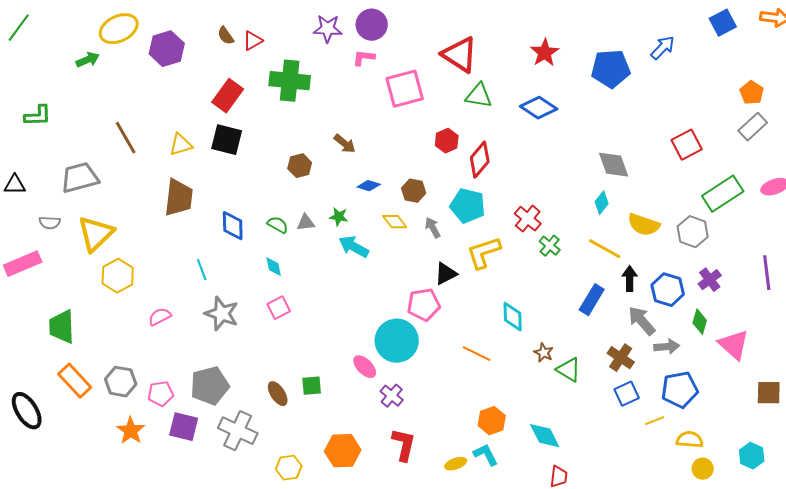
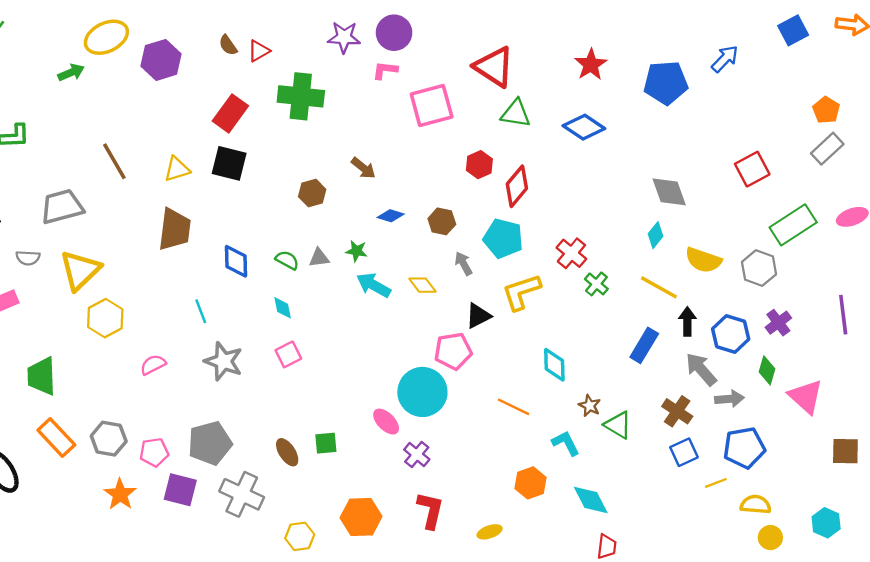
yellow diamond: (395, 222) -> (422, 285), moved
cyan L-shape: (486, 455) -> (566, 443), moved

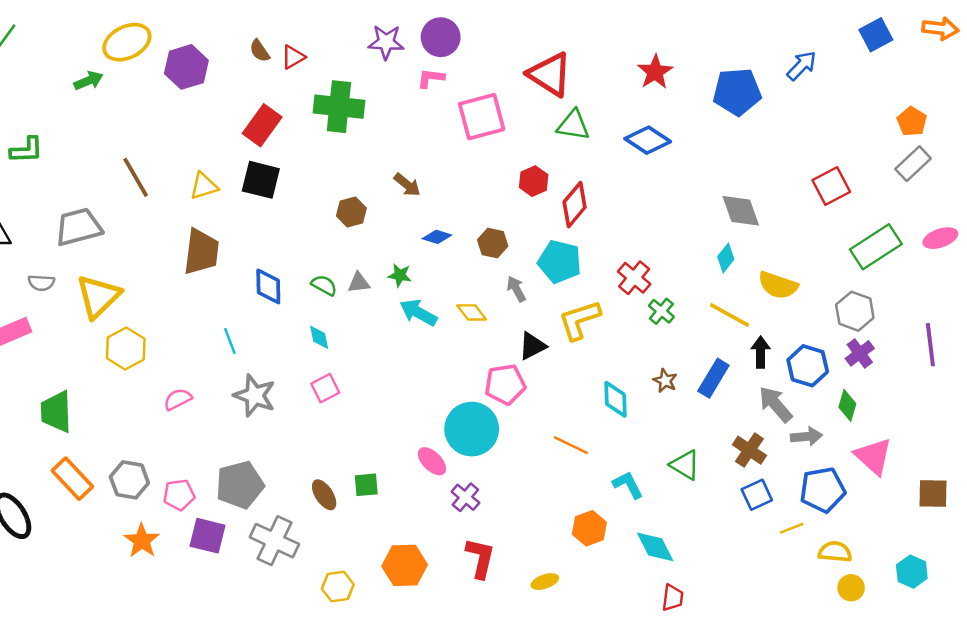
gray hexagon: (759, 268) -> (855, 311), moved
pink triangle: (806, 397) -> (873, 456), moved
brown star: (590, 406) -> (665, 381), moved

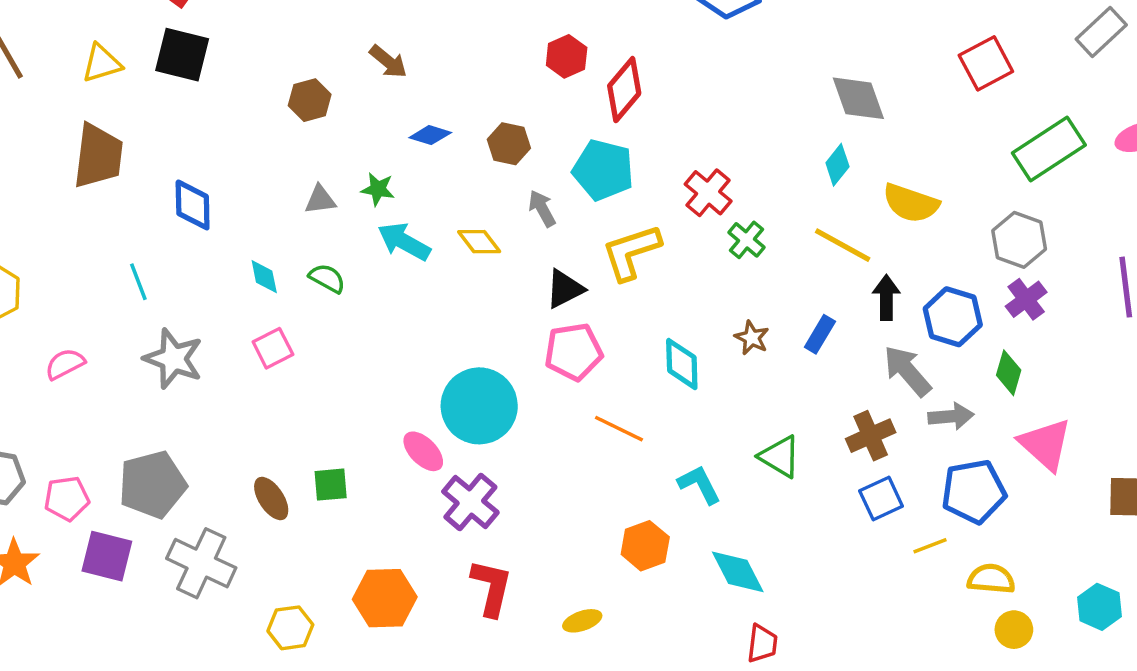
green semicircle: (324, 285) -> (327, 278), moved
blue rectangle: (713, 378) -> (820, 334), size x0.7
pink pentagon: (505, 384) -> (574, 352), moved
brown cross: (749, 450) -> (871, 436), turned 32
purple cross: (465, 497) -> (470, 502), size x1.4

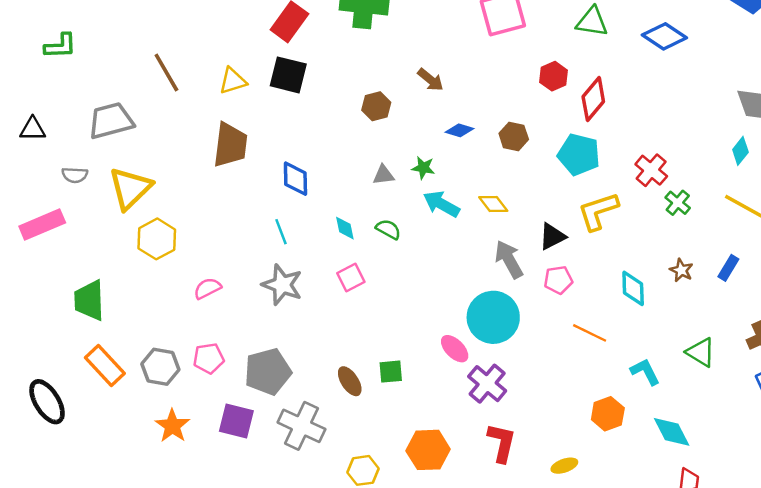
gray arrow: (542, 208) -> (509, 259), moved, size x1.5
cyan line: (138, 282) -> (281, 232), moved
pink pentagon: (574, 352) -> (558, 280), size x0.7
pink pentagon: (67, 499) -> (209, 358), moved

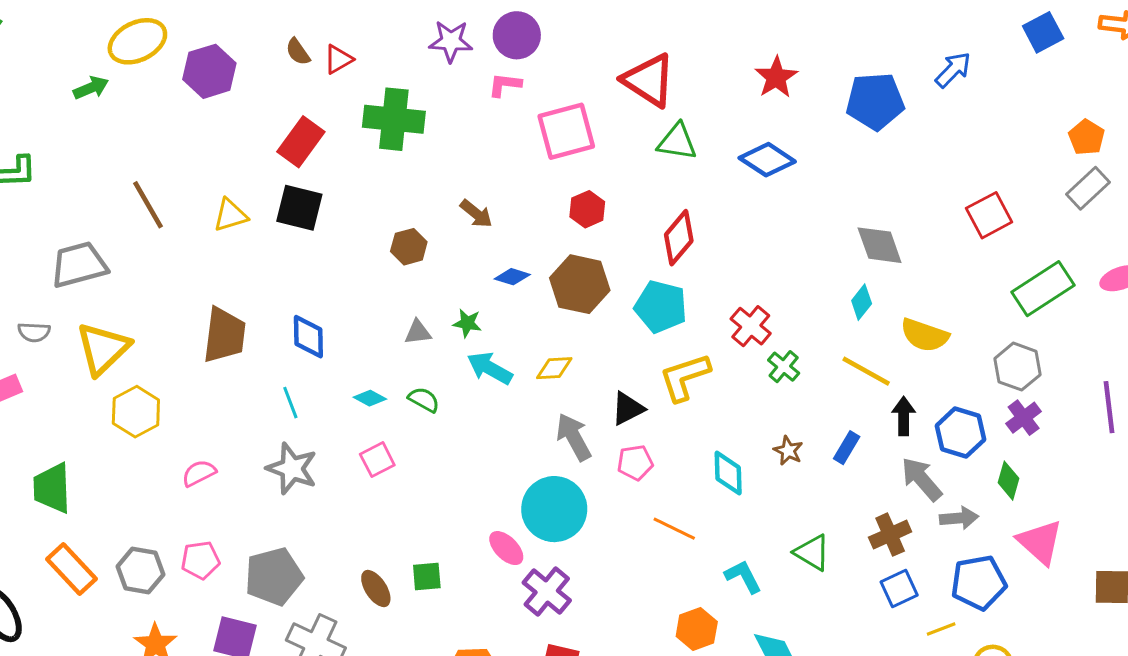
red hexagon: (554, 76) -> (587, 209), moved
brown hexagon: (514, 136) -> (580, 284), size x1.6
brown trapezoid: (230, 145) -> (224, 335), moved
yellow diamond: (493, 204) -> (554, 368), turned -56
cyan diamond: (345, 228) -> (370, 398), turned -50

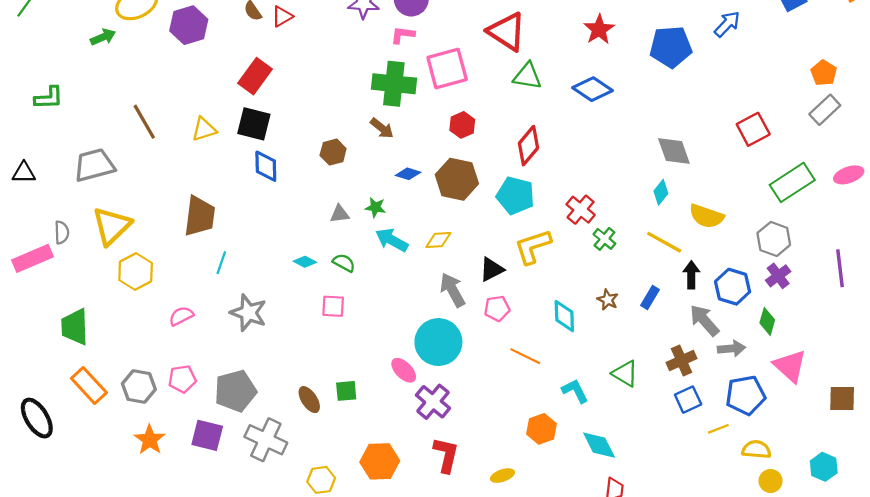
green cross: (394, 119) -> (394, 84), moved
gray semicircle: (34, 332) -> (62, 232), moved, turned -95
blue diamond: (308, 337) -> (266, 166), moved
cyan line: (290, 403) -> (221, 263), moved, turned 40
pink square: (377, 460) -> (333, 306), moved, turned 30

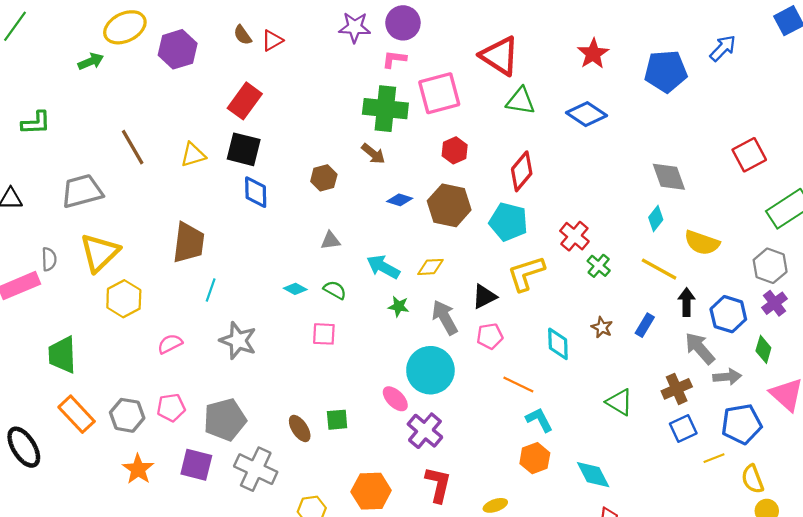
green star: (375, 207) -> (399, 306), moved
cyan L-shape: (575, 391) -> (539, 420), moved
yellow semicircle: (756, 449) -> (752, 479), turned -116

